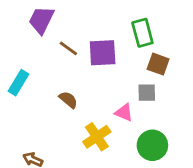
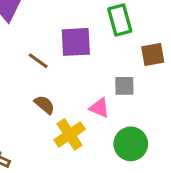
brown line: (68, 48) -> (38, 61), moved
brown square: (158, 64) -> (153, 54), moved, turned -30
brown semicircle: (68, 100) -> (44, 105), moved

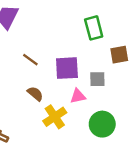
purple square: (76, 42) -> (67, 68), moved
pink triangle: (99, 108) -> (78, 96), turned -35

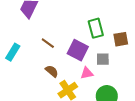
green rectangle: (94, 28) -> (96, 28), moved
purple square: (67, 68) -> (78, 50), turned 30

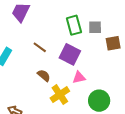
green rectangle: (96, 28) -> (74, 25), moved
gray square: (103, 59) -> (95, 27), moved

